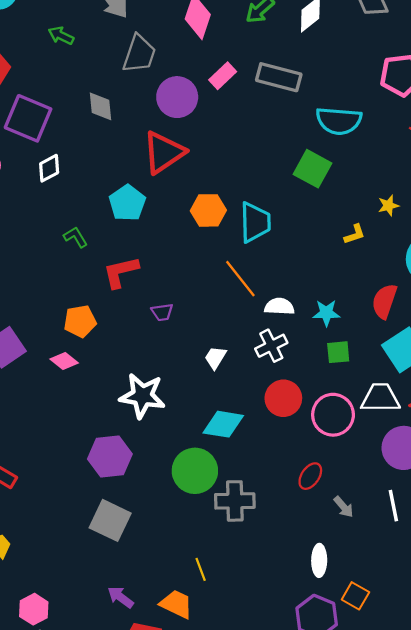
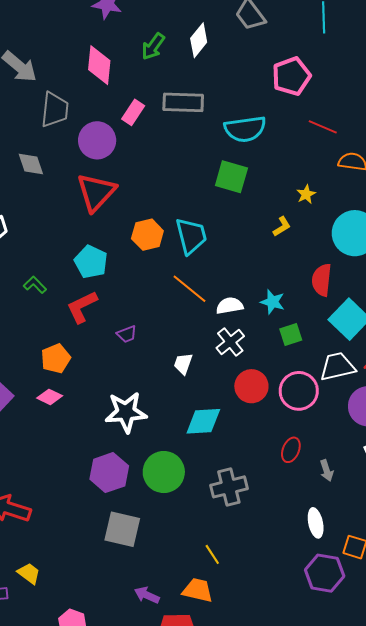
cyan pentagon: (127, 203) -> (91, 262), moved
cyan star: (326, 313) -> (273, 302), turned 30
green circle: (195, 471) -> (164, 472), moved
gray arrow: (344, 507) -> (327, 471), turned 35

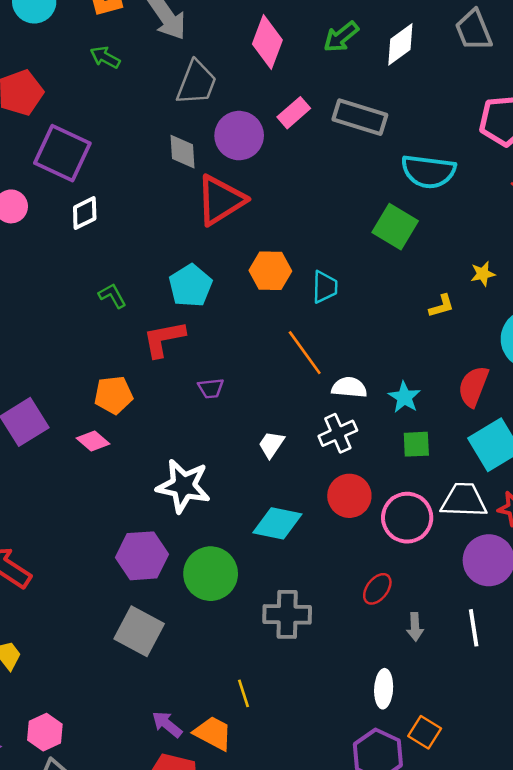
gray diamond: (31, 164) -> (183, 152), moved
cyan trapezoid: (191, 236) -> (325, 287), size x0.7
purple arrow: (147, 595) -> (167, 724), moved

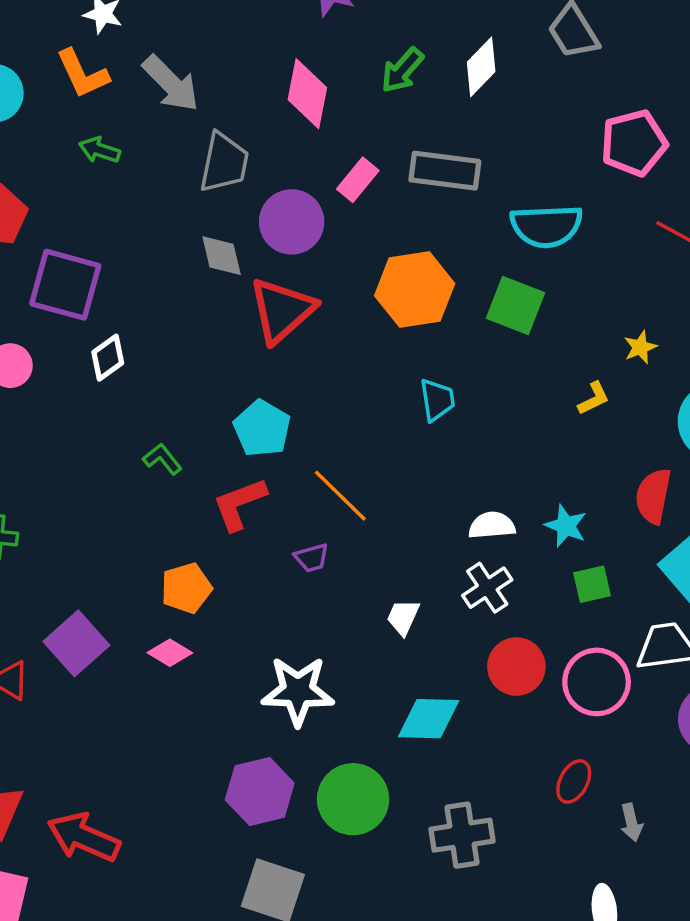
orange hexagon: (270, 271) -> (415, 290), moved, size x1.4
orange line: (305, 353) -> (340, 496), moved

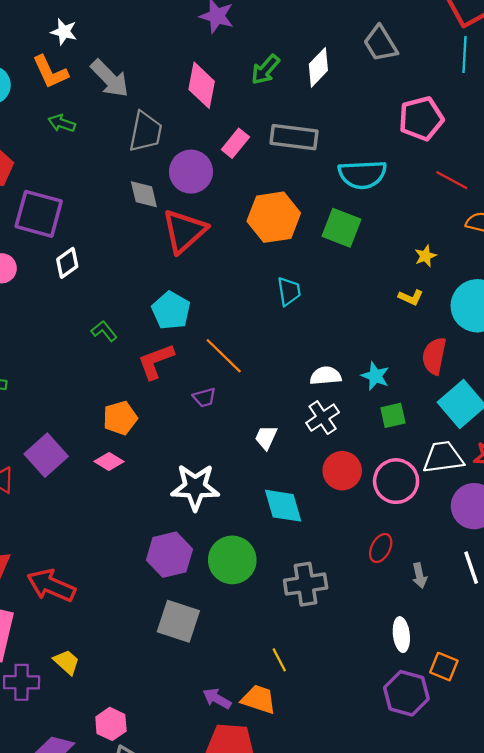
yellow L-shape: (594, 398) -> (411, 297), moved, turned 50
cyan diamond: (429, 719) -> (283, 506), turned 72

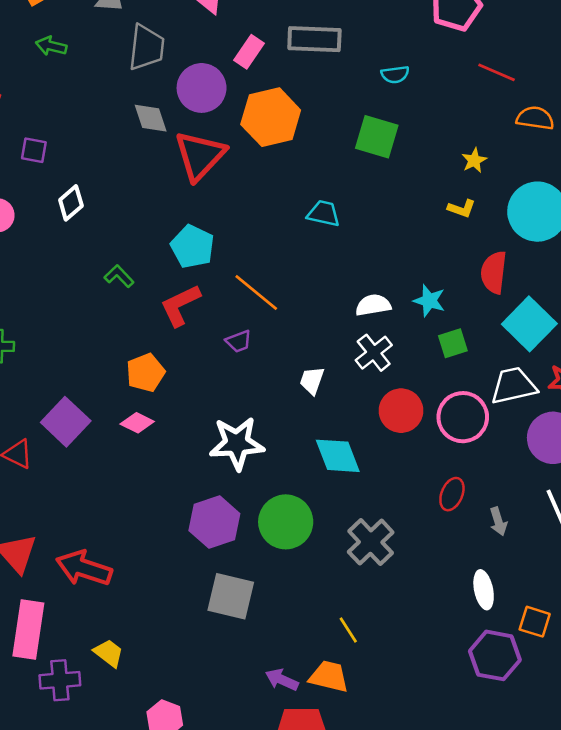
cyan semicircle: (362, 174) -> (395, 75), size x0.5
purple square: (39, 214) -> (34, 150), size x0.5
orange hexagon: (274, 217) -> (271, 117), moved
cyan trapezoid: (289, 291) -> (324, 214), turned -64
gray cross: (306, 584) -> (371, 542), turned -30

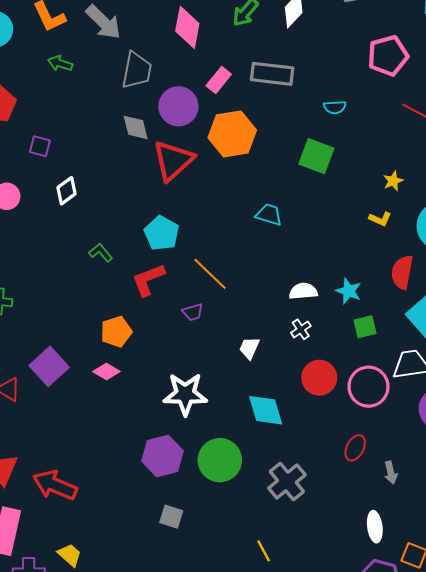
white cross: (374, 353) -> (301, 329), size x0.7
gray square: (231, 596) -> (171, 517), size x0.6

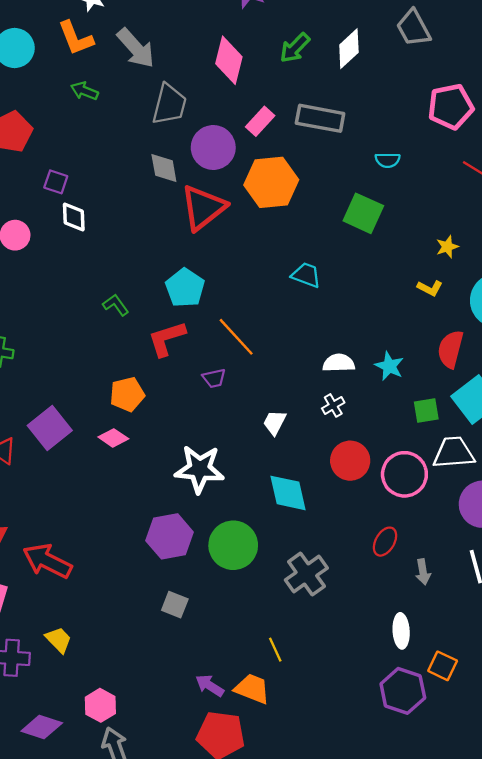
white diamond: (66, 191) -> (74, 217), moved, turned -60
green square: (365, 327) -> (426, 411), moved

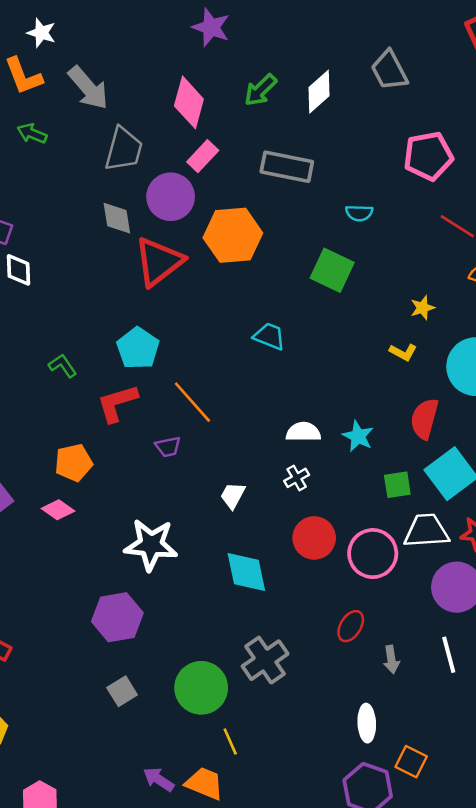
pink rectangle: (260, 121) -> (203, 156), moved
green circle: (233, 545) -> (201, 688), moved
gray square: (175, 605) -> (122, 691), turned 36

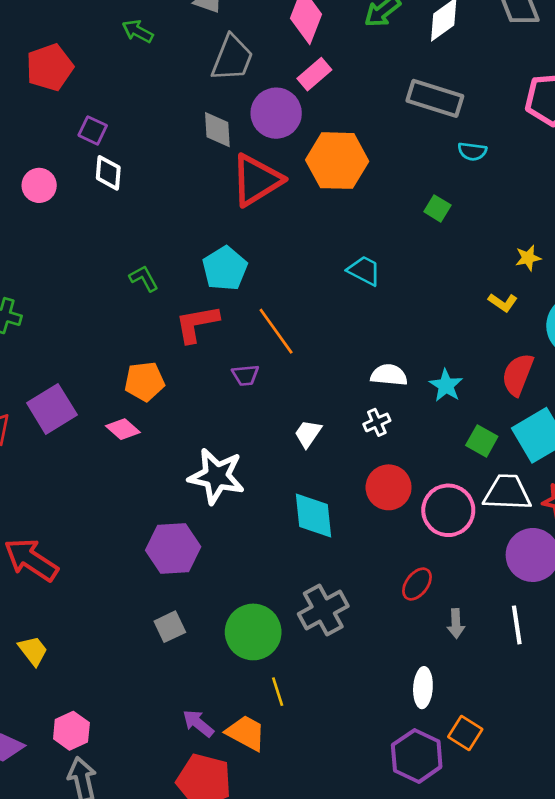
gray rectangle: (287, 167) -> (435, 98), moved
green square: (332, 270) -> (437, 208), size x0.6
green square: (397, 485) -> (482, 441), turned 32

